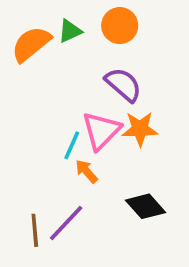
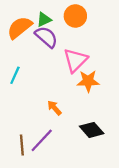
purple semicircle: (123, 85) -> (46, 37), moved
pink triangle: (101, 131) -> (75, 60), moved
cyan line: (72, 145) -> (15, 75), moved

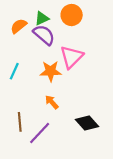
orange semicircle: (20, 28) -> (19, 26), size x0.7
orange star: (88, 81) -> (51, 71), moved
brown line: (22, 145) -> (20, 122), moved

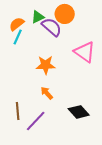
purple semicircle: (44, 35) -> (52, 27), moved
pink triangle: (72, 57) -> (85, 52), moved, turned -40
cyan line: (14, 71) -> (18, 37), moved

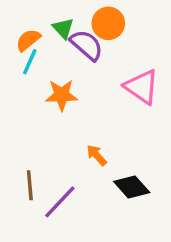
green triangle: (38, 17) -> (63, 28), turned -48
orange star: (46, 65) -> (62, 95), moved
orange arrow: (47, 93) -> (97, 155), moved

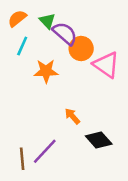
orange circle: (108, 23) -> (81, 49), moved
orange semicircle: (28, 40) -> (17, 18), moved
brown line: (30, 185) -> (22, 159), moved

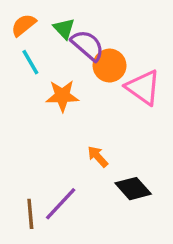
cyan line: (22, 46) -> (30, 62), turned -54

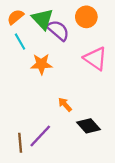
green triangle: (64, 28) -> (42, 19), size x1.5
orange circle: (110, 66) -> (86, 17), moved

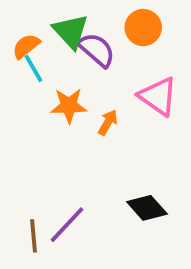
orange semicircle: (16, 17) -> (26, 46), moved
orange arrow: (65, 105) -> (108, 122), moved, turned 72

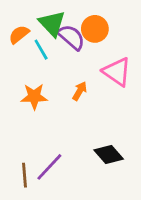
orange circle: (143, 28) -> (95, 29), moved
cyan line: (33, 68) -> (41, 50), moved
orange star: (69, 106) -> (34, 97), moved

